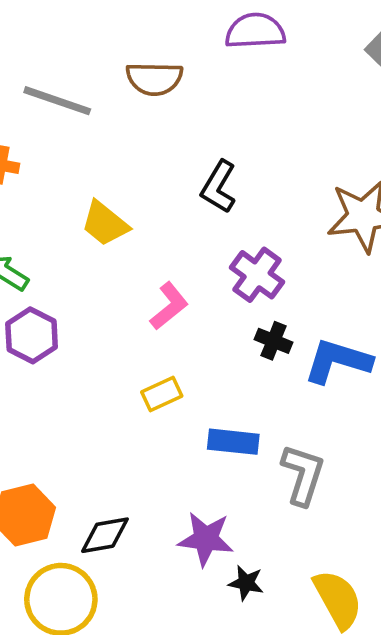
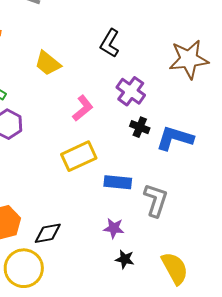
yellow rectangle: (162, 394) -> (79, 156), size x1.6
purple star: (206, 539) -> (114, 228), moved, size x0.7

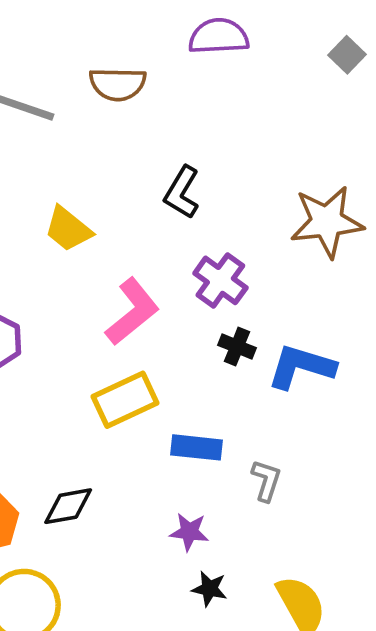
pink L-shape: (83, 108) -> (132, 312), size x1.4
gray L-shape: (156, 200) -> (266, 480), size x0.7
black diamond: (48, 233) -> (68, 506), moved

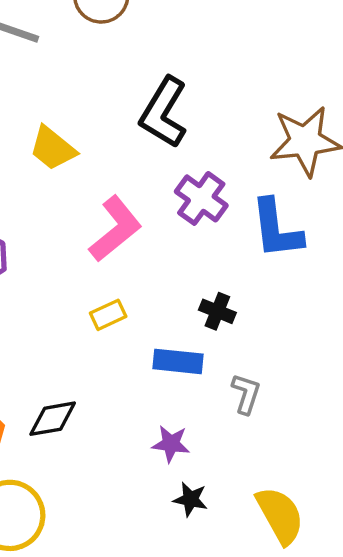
black L-shape: (182, 192) -> (164, 113), size x1.4
black cross: (237, 346) -> (217, 311), moved
blue L-shape: (301, 367) -> (276, 229), moved, turned -114
yellow rectangle: (125, 400) -> (108, 315), size x0.6

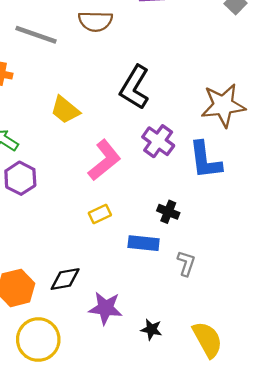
purple star: (171, 444) -> (105, 308), moved, size x1.4

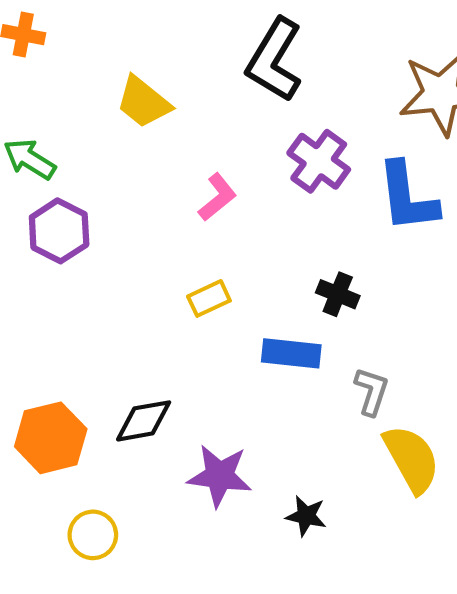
pink L-shape: (104, 160) -> (217, 197), size x0.6
yellow circle: (38, 340) -> (93, 535), size x0.6
yellow semicircle: (207, 340) -> (412, 459), moved

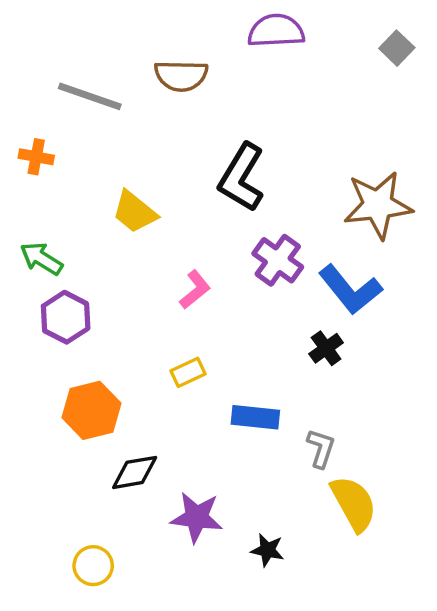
blue L-shape: (407, 197) -> (350, 290), turned -32
black cross: (338, 294) -> (326, 348), moved, turned 32
orange hexagon: (51, 438) -> (91, 410), moved

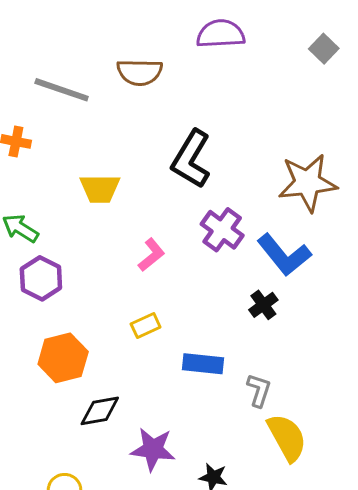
yellow trapezoid: (135, 212) -> (100, 189), turned -39

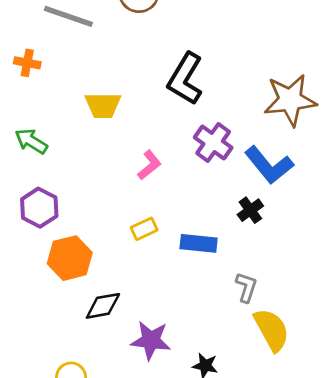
purple hexagon: (41, 278) -> (39, 208), moved
blue rectangle: (203, 364) -> (199, 243), moved

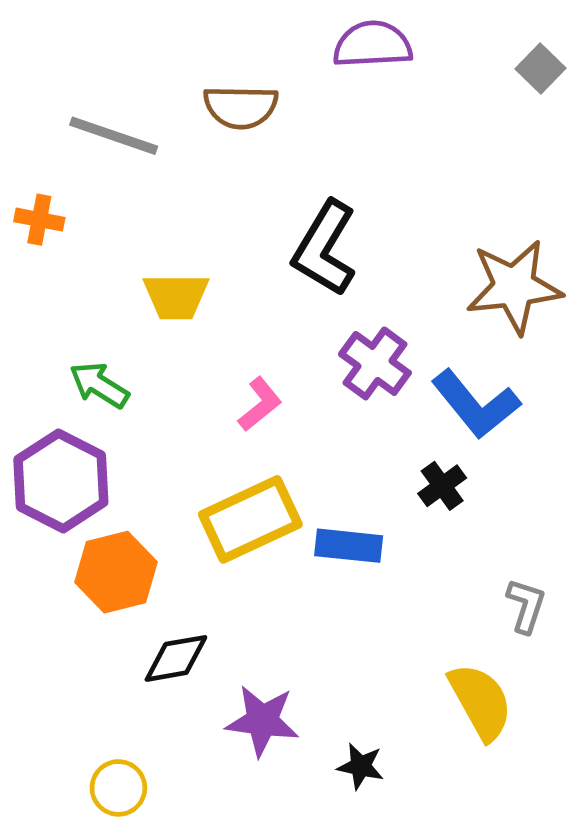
green arrow: (31, 141) -> (99, 385), moved
purple hexagon: (39, 208) -> (61, 481), size x1.4
yellow rectangle: (144, 229) -> (250, 519), size x2.0
gray L-shape: (246, 287) -> (526, 606), moved

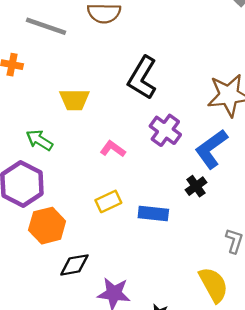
pink L-shape: (260, 404) -> (113, 149), turned -105
blue L-shape: (476, 404) -> (211, 149), turned 93
yellow rectangle: (250, 519) -> (108, 201), size x0.6

